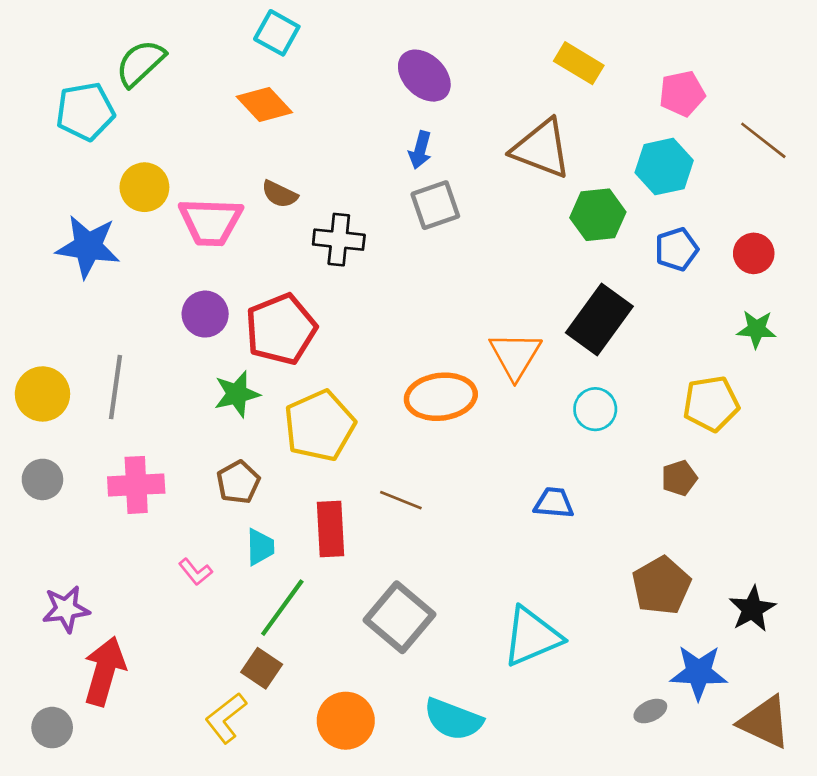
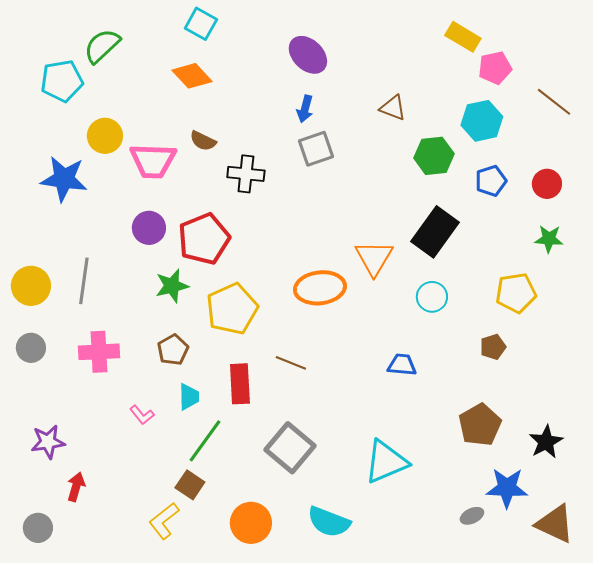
yellow rectangle: (579, 63) -> (463, 37), moved
brown triangle: (541, 149) -> (393, 108), size x0.6
red arrow: (104, 671) -> (76, 487), size x0.6

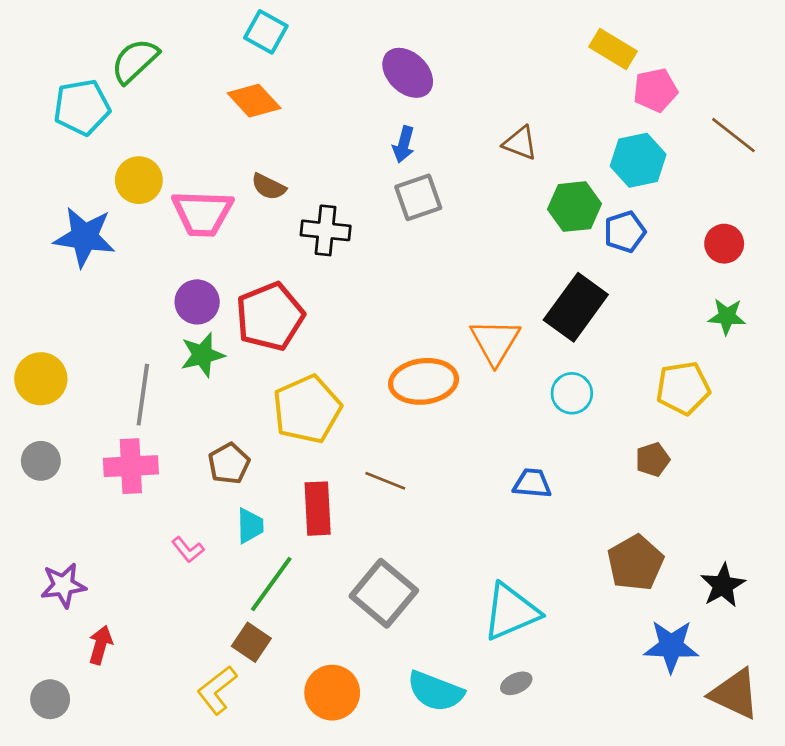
blue pentagon: (491, 181) -> (625, 232), moved
gray line: (84, 281) -> (143, 395), moved
green star: (172, 286) -> (202, 355), moved
gray ellipse: (472, 516) -> (516, 683), moved

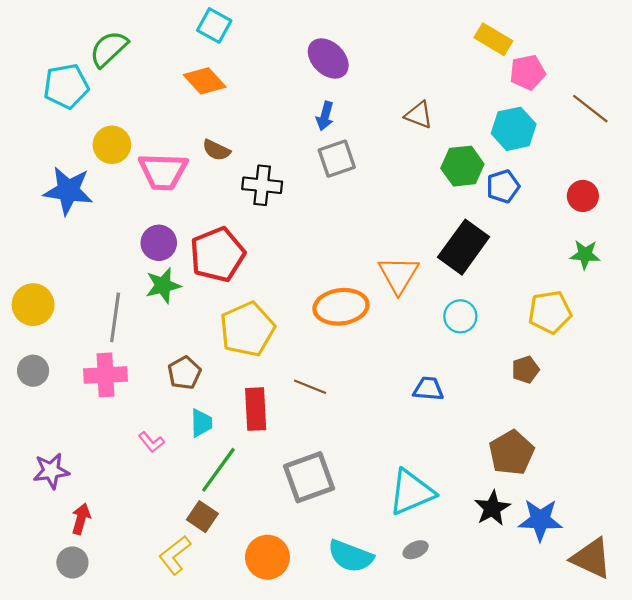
black star: (723, 585) -> (492, 508), moved
gray square: (384, 593) -> (309, 477), turned 30
gray circle: (50, 699) -> (72, 562), moved

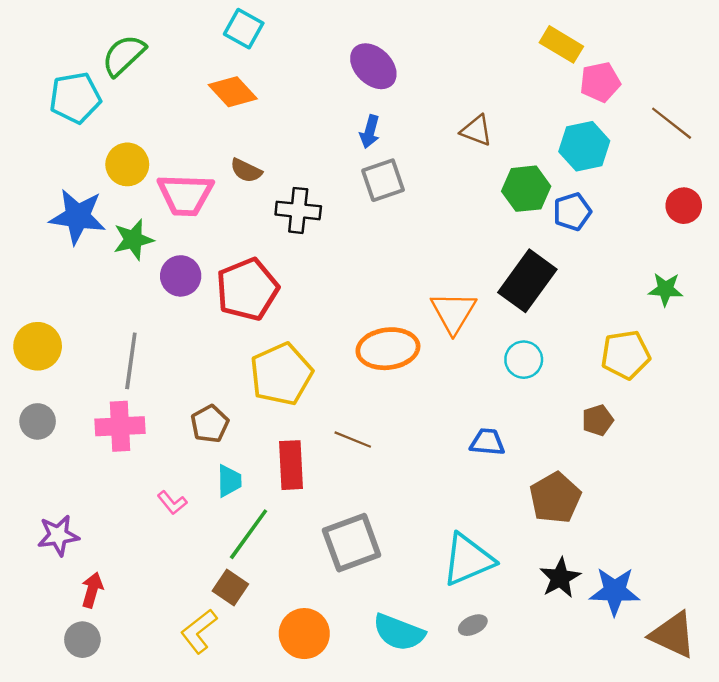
red circle: (583, 196) -> (684, 206), moved
green star: (163, 285) -> (133, 240), moved
brown pentagon: (511, 453) -> (555, 498), moved

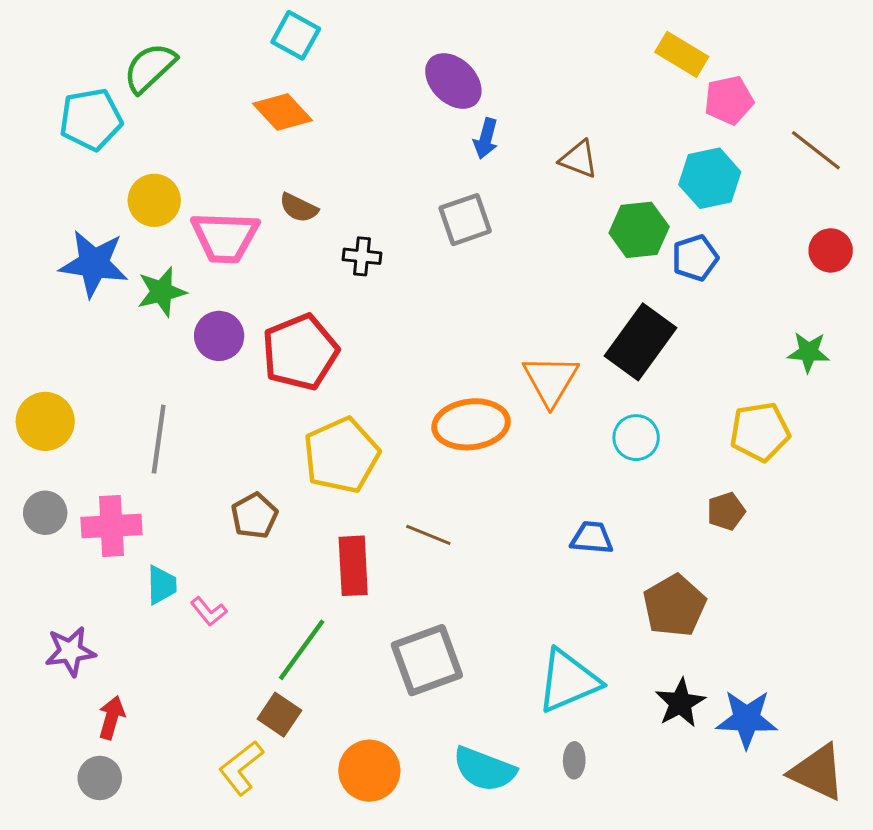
blue arrow: (370, 132) -> (486, 138), moved
black cross: (298, 210) -> (362, 256), size x0.7
pink cross: (120, 426) -> (111, 526), moved
cyan trapezoid: (229, 481) -> (162, 585), moved
gray ellipse: (473, 625) -> (574, 760), turned -64

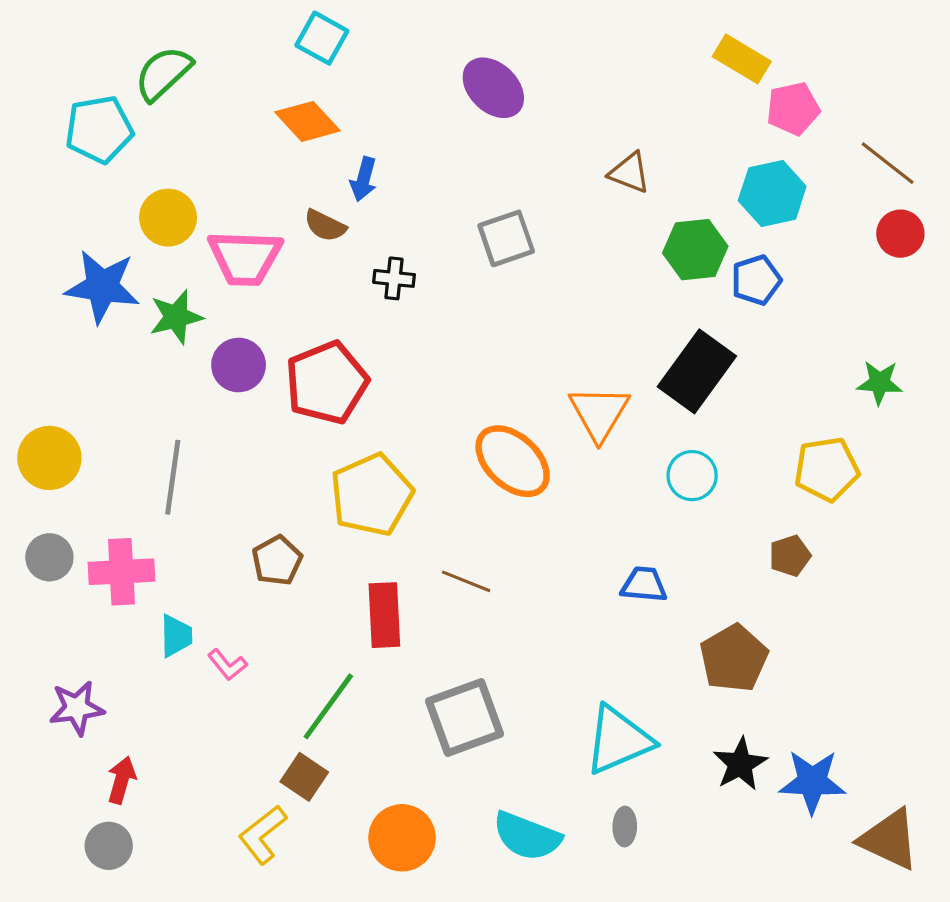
blue arrow: (486, 138) -> (364, 179), moved
red circle: (831, 250) -> (900, 234), moved
orange ellipse: (471, 424) -> (513, 461), turned 50

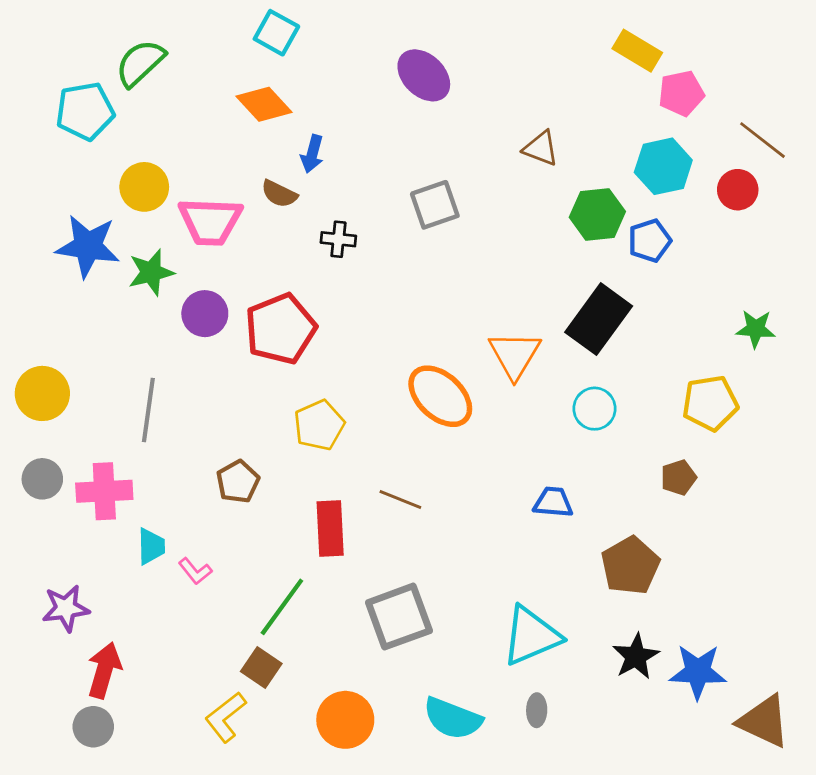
red circle: (900, 234) -> (738, 190), moved
yellow pentagon: (372, 495) -> (319, 425), size x0.7
red arrow: (122, 780) -> (104, 670), size x1.4

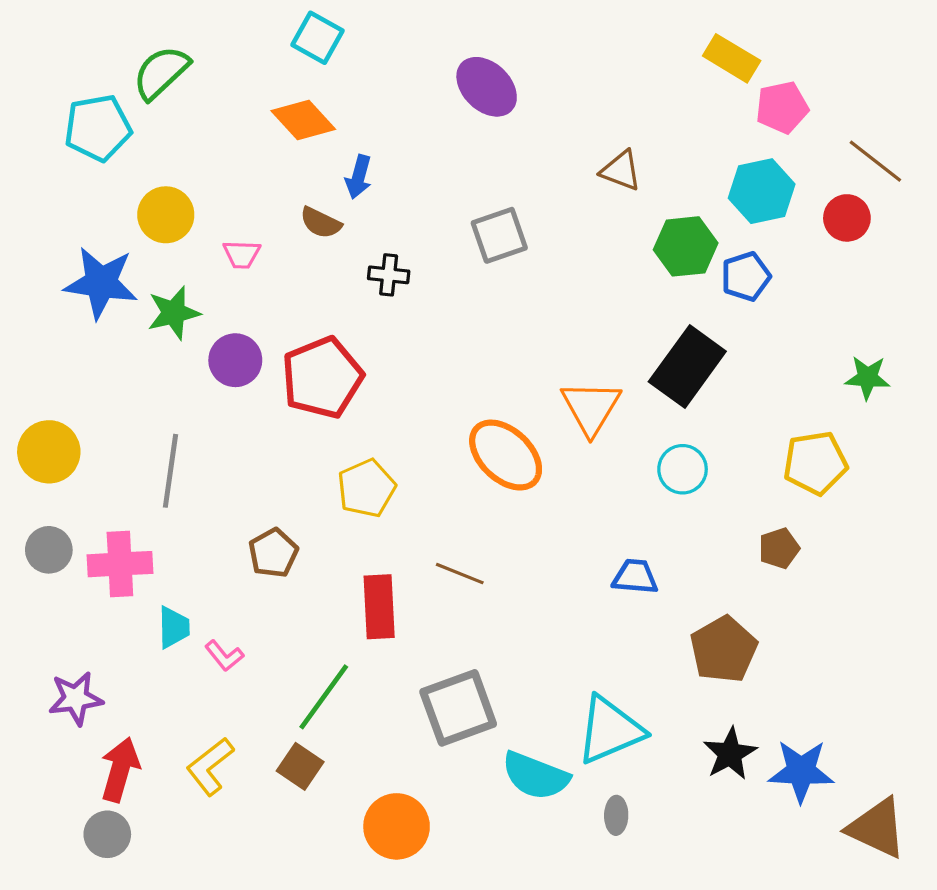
pink trapezoid: (210, 221) -> (242, 254), size x0.5
yellow L-shape: (225, 717) -> (210, 766), moved
cyan semicircle: (453, 718) -> (536, 776), moved

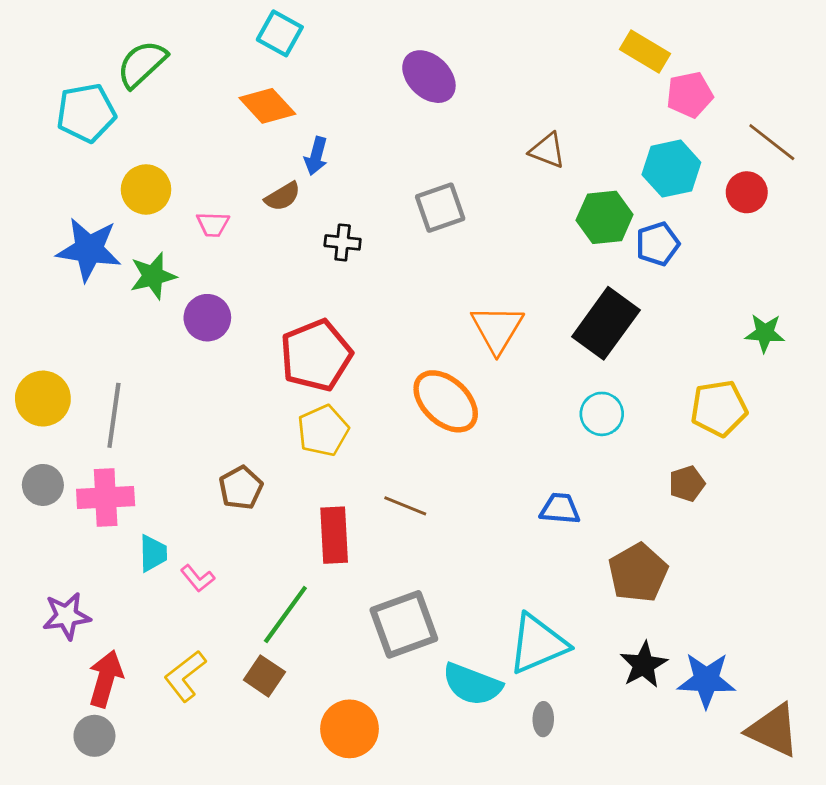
brown semicircle: (321, 223) -> (283, 196), turned -57
red pentagon: (322, 378) -> (316, 355), moved
orange triangle: (591, 408) -> (497, 329), moved
gray line: (171, 471) -> (114, 415), moved

